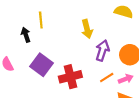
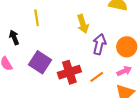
black arrow: (26, 35) -> (14, 37), moved
orange line: (107, 77) -> (97, 77), moved

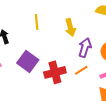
yellow line: (37, 18) -> (37, 22), moved
orange line: (97, 77) -> (81, 70), moved

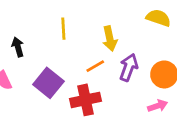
orange line: (81, 70) -> (95, 66), moved

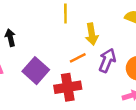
yellow line: (63, 29) -> (65, 13), moved

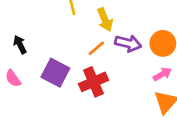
purple arrow: (107, 60) -> (128, 43), turned 95

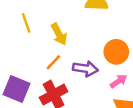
purple arrow: (128, 43) -> (85, 69), moved

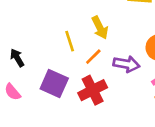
yellow line: (26, 23) -> (70, 41), moved

